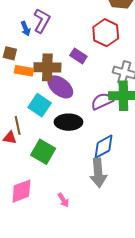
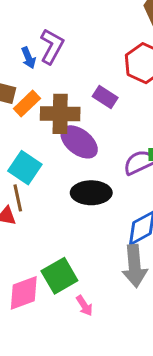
orange rectangle: (24, 71) -> (27, 104), moved, turned -54
cyan square: (40, 105) -> (25, 168), moved
green square: (43, 152) -> (59, 276), moved, turned 30

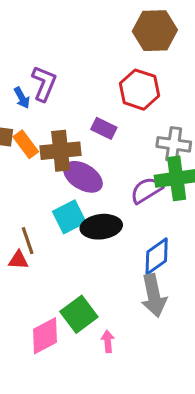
orange rectangle: (27, 104) -> (26, 144), turned -76
cyan square: (25, 168) -> (69, 217), moved, turned 36
pink arrow: (84, 306) -> (108, 341), turned -145

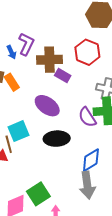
brown cross: (61, 151) -> (50, 60), moved
purple semicircle: (146, 190) -> (87, 117), turned -95
cyan square: (69, 217) -> (19, 131), moved

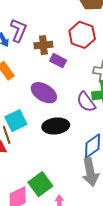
brown cross: (50, 60) -> (43, 45), size x0.7

